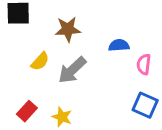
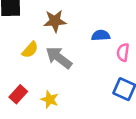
gray arrow: (72, 70) -> (59, 58), turned 80

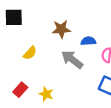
brown star: (55, 21) -> (61, 29), moved
gray arrow: (59, 58) -> (72, 59), moved

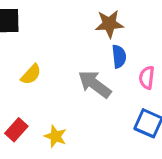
brown star: (61, 29) -> (109, 24), moved
blue semicircle: (88, 41) -> (119, 56), turned 88

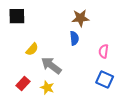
blue semicircle: (119, 56) -> (74, 38), moved
gray arrow: (95, 84) -> (51, 65), moved

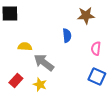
brown star: (80, 18) -> (86, 16), moved
yellow semicircle: (32, 49) -> (25, 46), turned -128

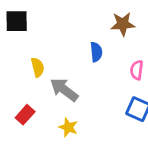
yellow semicircle: (25, 46) -> (38, 67), turned 72
yellow star: (40, 84) -> (68, 127), moved

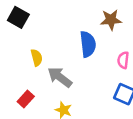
black square: (17, 21) -> (18, 17), turned 30
blue semicircle: (96, 52) -> (88, 44), size x1.5

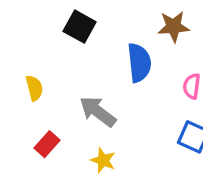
black square: (18, 17) -> (80, 27), moved
yellow semicircle: (37, 58) -> (34, 88), moved

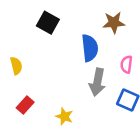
gray arrow: (98, 112) -> (97, 82), moved, turned -116

